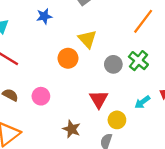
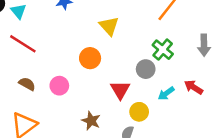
orange circle: (68, 58) -> (90, 58), moved
gray circle: (113, 64) -> (146, 69), moved

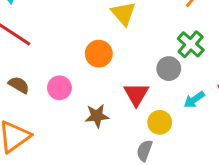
brown star: (91, 121) -> (97, 116), moved, turned -30

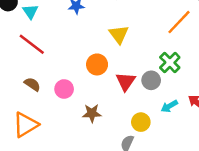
red triangle: (136, 94) -> (126, 81), moved

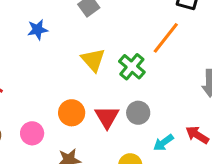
green cross: (170, 63) -> (132, 67), moved
orange circle: (97, 64) -> (72, 113), moved

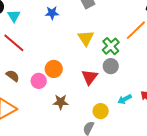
orange circle: (72, 113) -> (54, 69), moved
gray circle: (138, 113) -> (111, 66), moved

